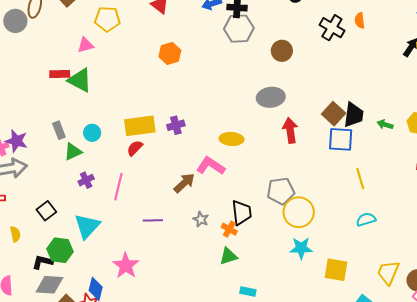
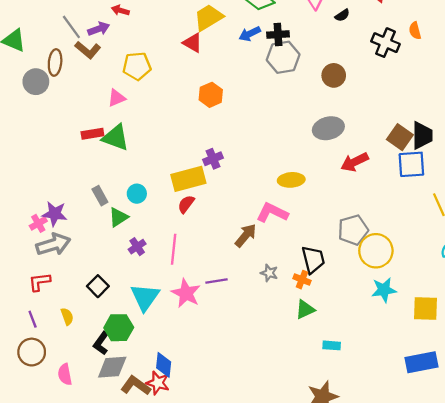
purple cross: (176, 125) -> (213, 159), moved
red arrow: (290, 131) -> (355, 162), turned -100
black L-shape: (42, 262) -> (101, 343), turned -60
pink star: (126, 266) -> (186, 293), moved

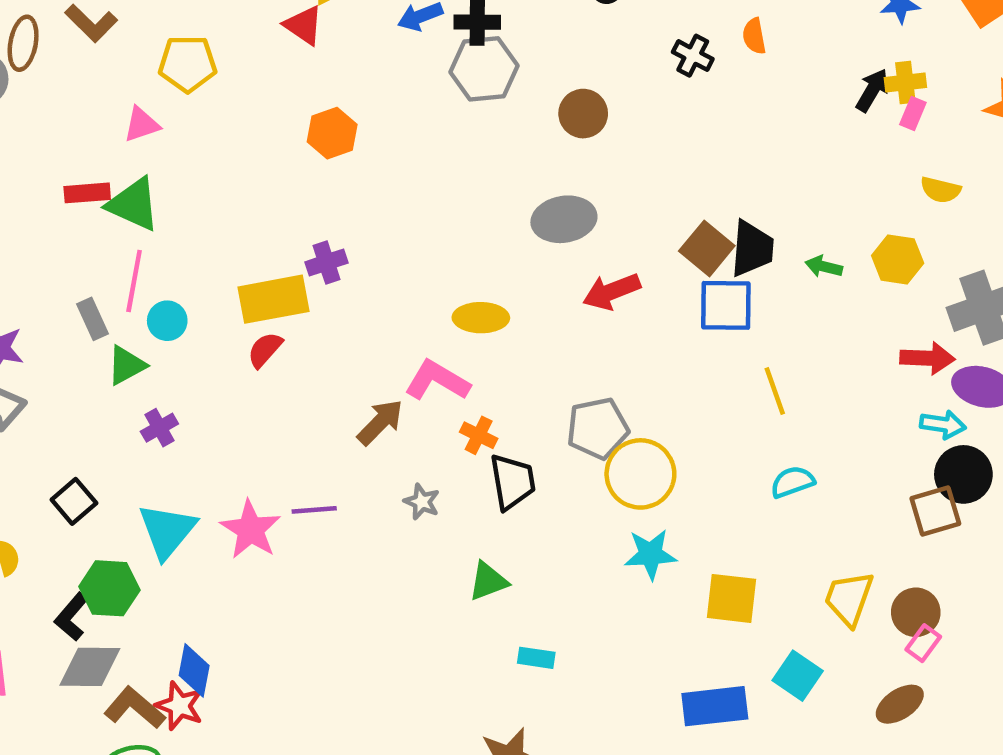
black cross: (385, 43) -> (693, 56), size x0.7
pink line: (174, 249) -> (134, 281), moved
orange cross: (302, 280) -> (479, 435), moved

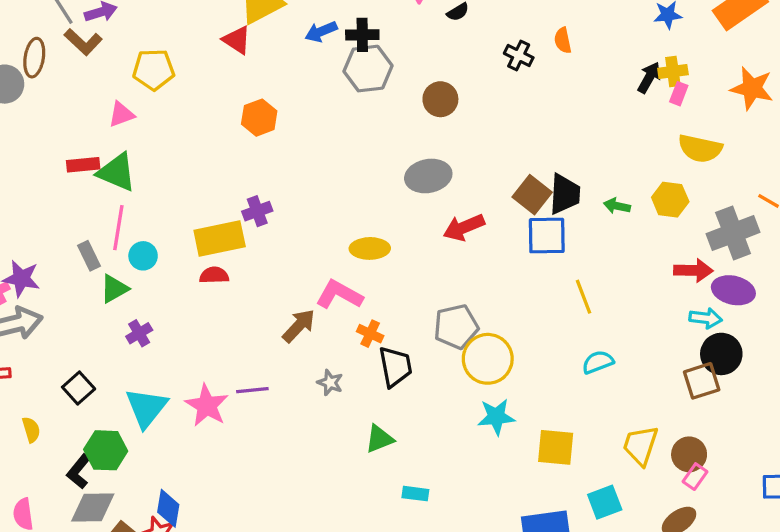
yellow semicircle: (941, 190) -> (700, 148), size x1.5
red semicircle: (265, 350) -> (214, 275), turned 48
cyan square: (798, 676) -> (605, 502), turned 36

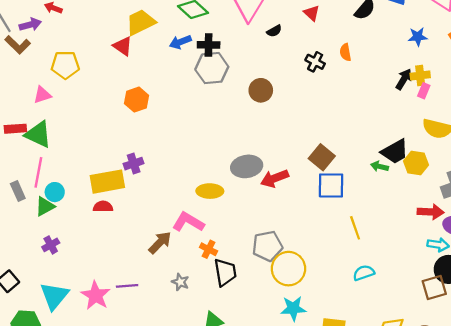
gray ellipse: (428, 176) -> (247, 166), moved
black trapezoid: (565, 194) -> (395, 152), moved, turned 56
green triangle: (114, 289) -> (45, 206), moved

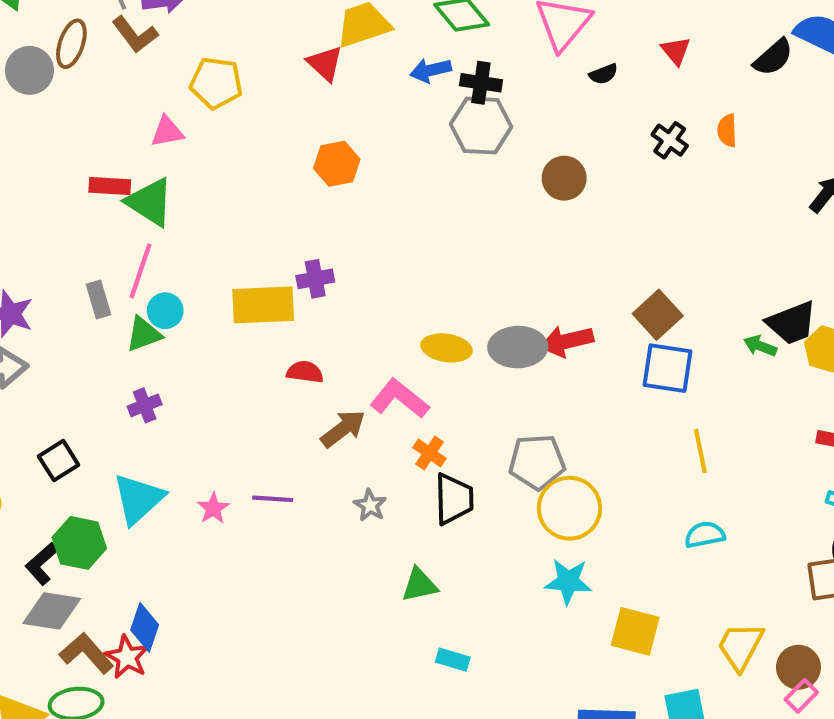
gray ellipse: (247, 166) -> (518, 347), moved
red semicircle: (103, 207) -> (305, 372), moved
pink star: (96, 295) -> (213, 508), size x0.6

